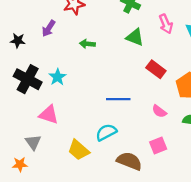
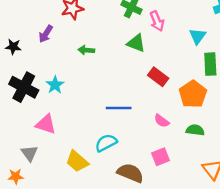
pink arrow: (166, 24) -> (157, 21), moved

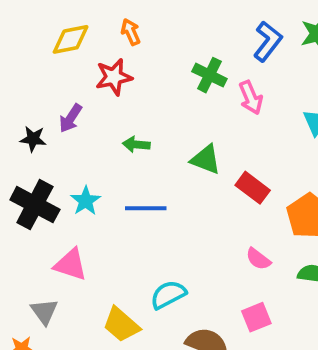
green triangle: (136, 43) -> (206, 160), moved
black star: (13, 47) -> (33, 139), moved
blue line: (119, 108) -> (146, 208), moved

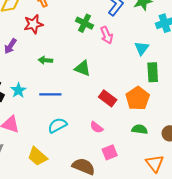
red rectangle: (253, 188) -> (108, 98), moved
pink semicircle: (258, 259) -> (97, 127), moved
cyan semicircle: (168, 295) -> (57, 125), moved

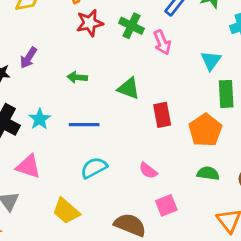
red star: (33, 24) -> (90, 23), moved
red rectangle: (108, 98) -> (162, 115), moved, turned 42

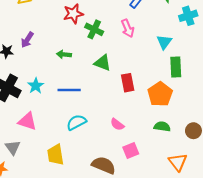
green cross: (131, 26) -> (94, 29), moved
yellow trapezoid: (66, 211) -> (56, 155), turned 40

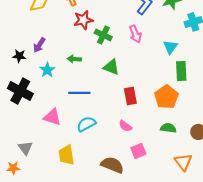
red rectangle: (128, 83) -> (130, 96), moved
cyan star: (36, 86) -> (47, 70), moved
pink triangle: (27, 121) -> (52, 117), moved

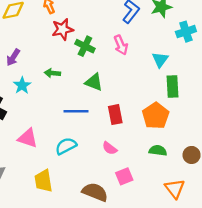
blue line: (79, 93) -> (76, 111), moved

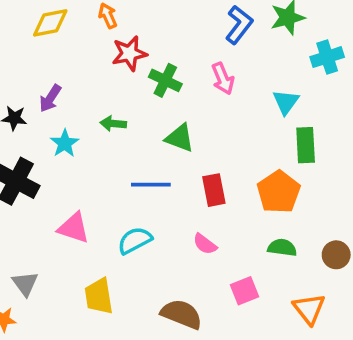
pink square: (124, 176) -> (244, 291), moved

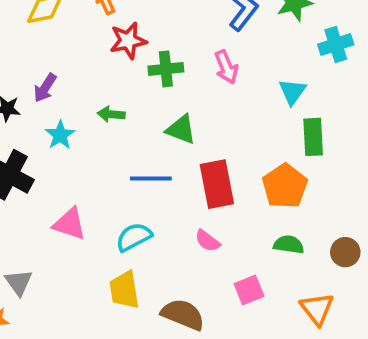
green cross: (165, 80) -> (166, 69), turned -32
red rectangle: (214, 190) -> (217, 184), size x1.4
yellow trapezoid: (99, 296) -> (124, 290), moved

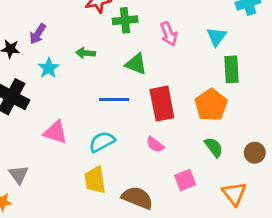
pink arrow: (226, 67) -> (169, 34), moved
green semicircle: (289, 245) -> (214, 147), turned 45

